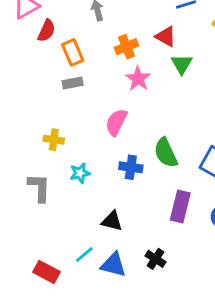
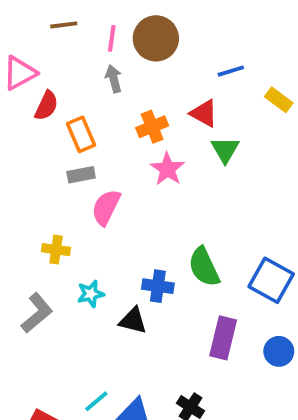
pink semicircle: (116, 122) -> (106, 207), moved
gray L-shape: (39, 188) -> (37, 313), turned 48
black triangle: (112, 221) -> (133, 321), moved

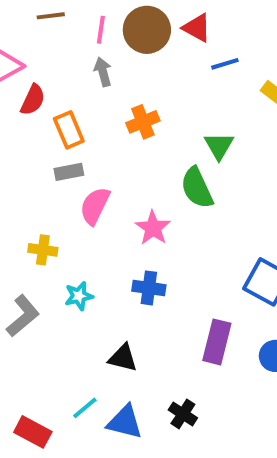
red triangle: (204, 113) -> (197, 28), moved
pink star: (167, 169) -> (153, 228), moved
green semicircle: (204, 267) -> (197, 188), moved
black triangle: (133, 321) -> (123, 358), moved

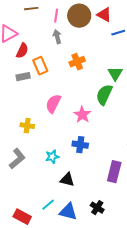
gray rectangle: (69, 172) -> (23, 77), moved
green semicircle: (197, 188) -> (104, 95), turned 50
cyan star: (79, 296) -> (52, 157), moved

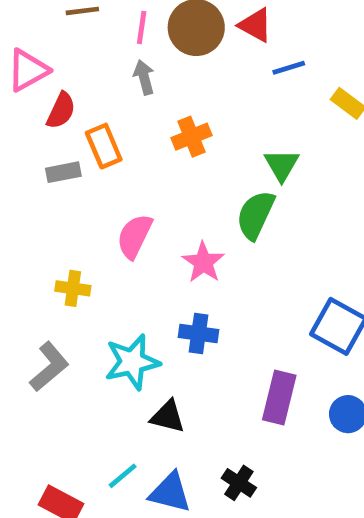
cyan star: (52, 157) -> (132, 362), size x1.6

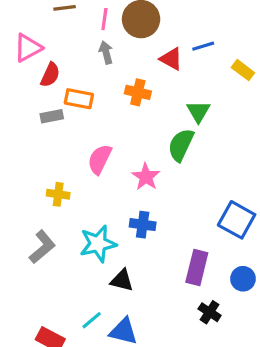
red triangle: (256, 25) -> (171, 59), moved
orange cross: (191, 137) -> (138, 92), turned 35
orange rectangle: (104, 146) -> (79, 99), turned -56
black cross: (239, 483) -> (210, 312), moved

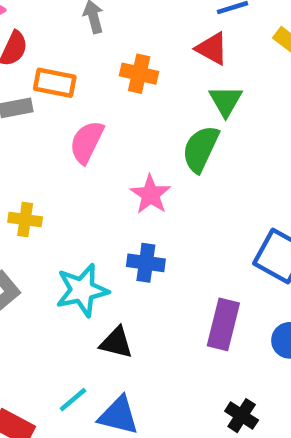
red triangle: (171, 59) -> (212, 49), moved
pink semicircle: (100, 159) -> (87, 142), moved
black cross: (210, 312) -> (242, 416), moved

